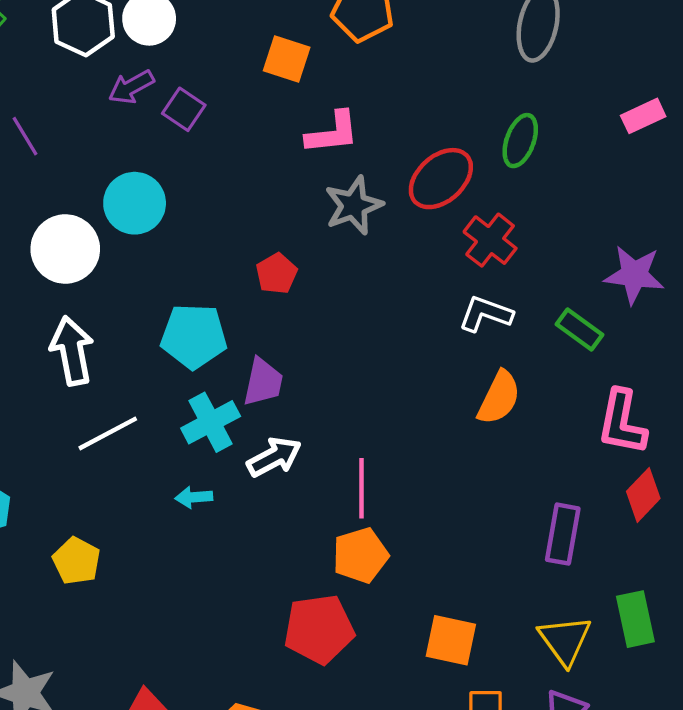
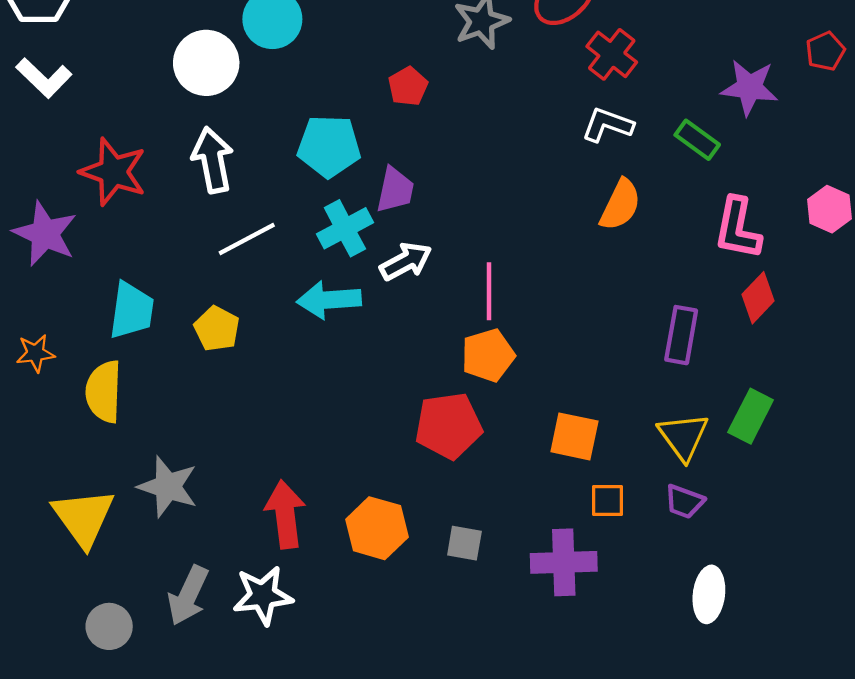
cyan arrow: (194, 497) -> (329, 300), size x1.8
yellow pentagon: (76, 561) -> (217, 329), moved
green rectangle: (635, 619) -> (751, 416), turned 39

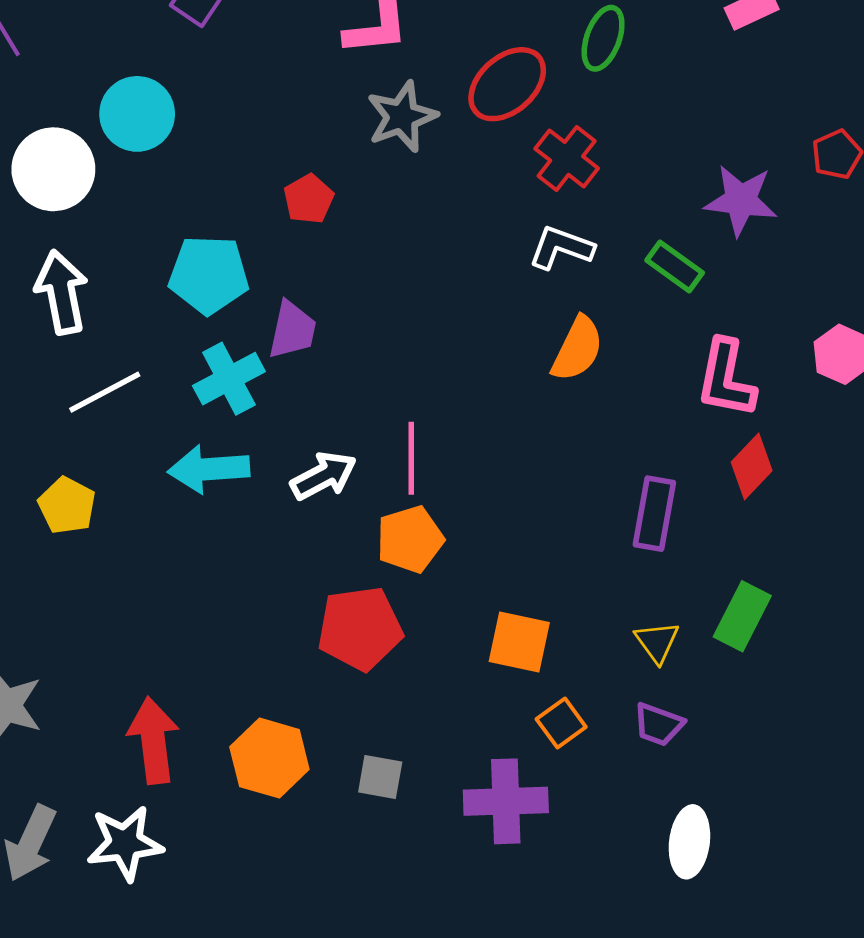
white arrow: (406, 261) -> (323, 476), moved
yellow triangle: (683, 436) -> (657, 642), size x0.7
orange square: (608, 500) -> (561, 723), turned -36

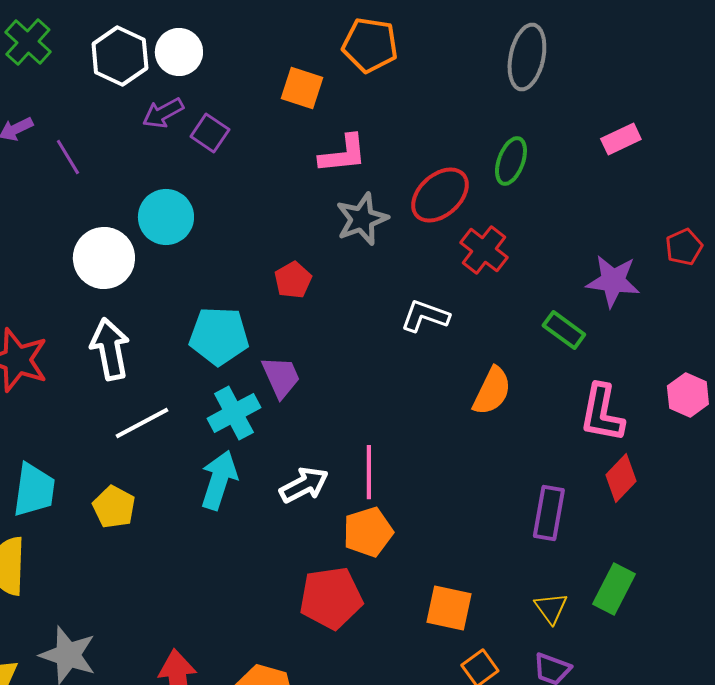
white L-shape: (561, 248) -> (425, 316), moved
purple trapezoid: (292, 330) -> (281, 377), turned -36
cyan arrow: (209, 469) -> (219, 480), turned 112

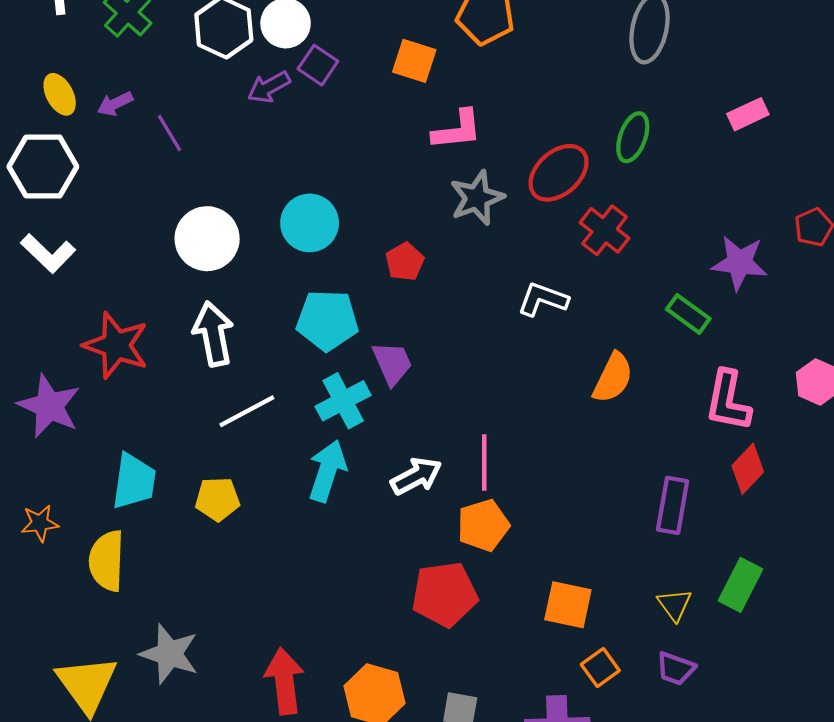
purple square: (210, 133) -> (318, 65), moved
cyan circle: (166, 217) -> (310, 223), moved
yellow pentagon: (114, 507) -> (218, 499), turned -30

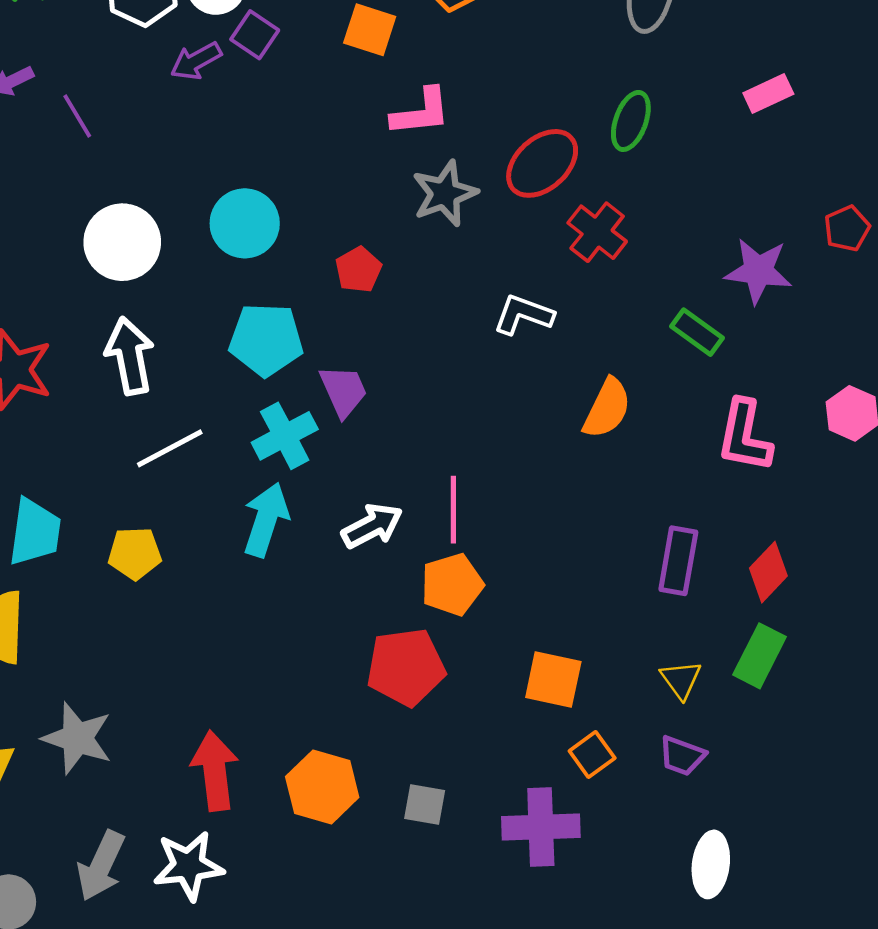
red diamond: (748, 469) -> (768, 572), moved

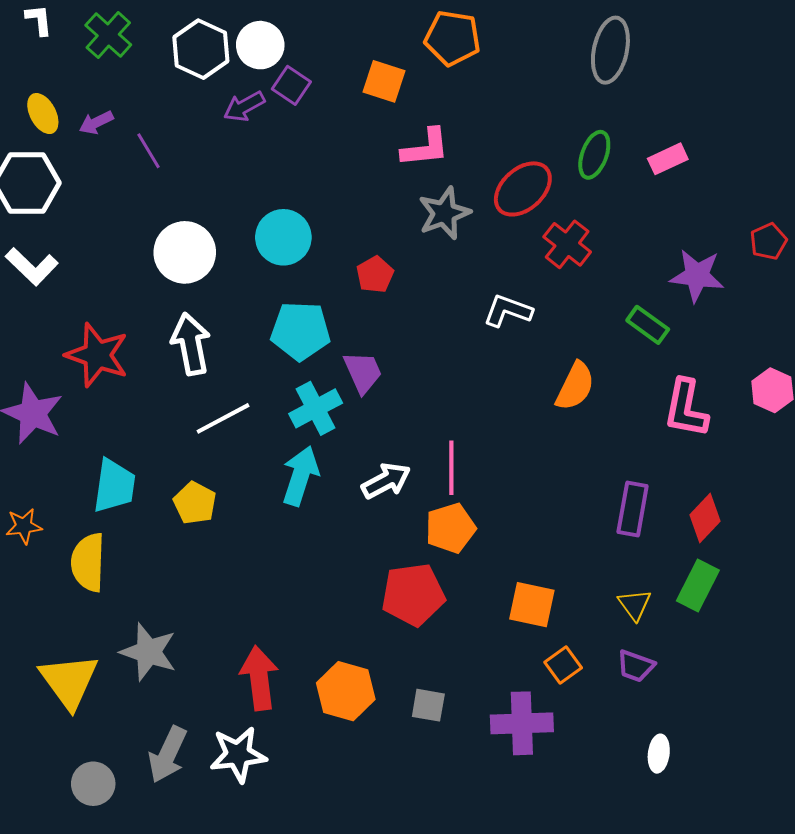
pink rectangle: (768, 93) -> (668, 159), moved
yellow pentagon: (135, 553) -> (195, 503), turned 30
white ellipse: (711, 864) -> (659, 754), size x0.7

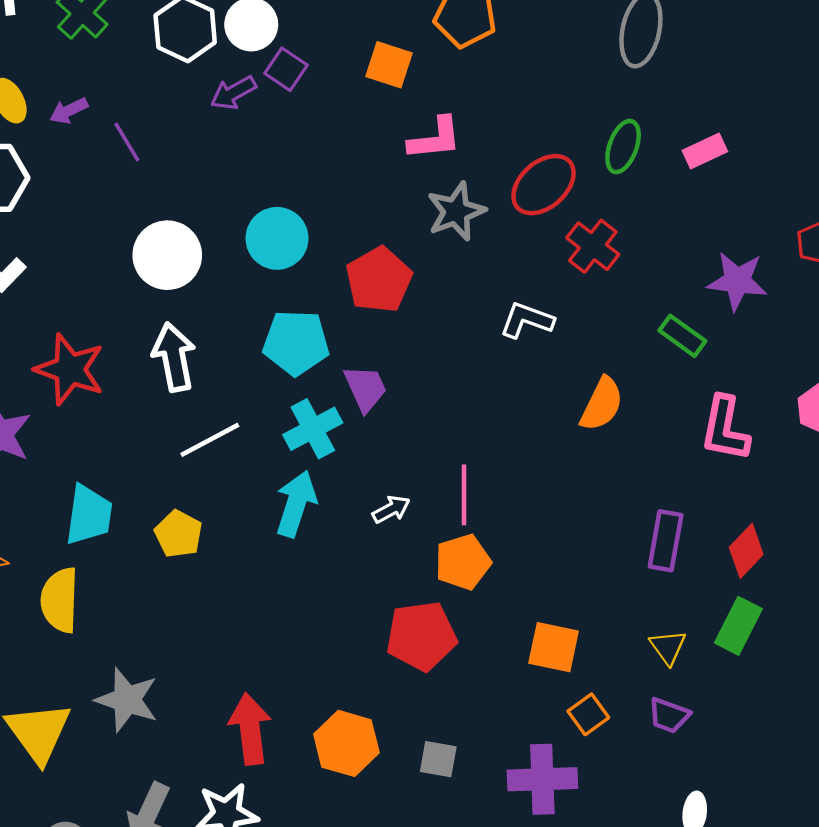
red pentagon: (375, 275) -> (379, 280), size x1.6
white arrow: (386, 481) -> (391, 509), size x0.7

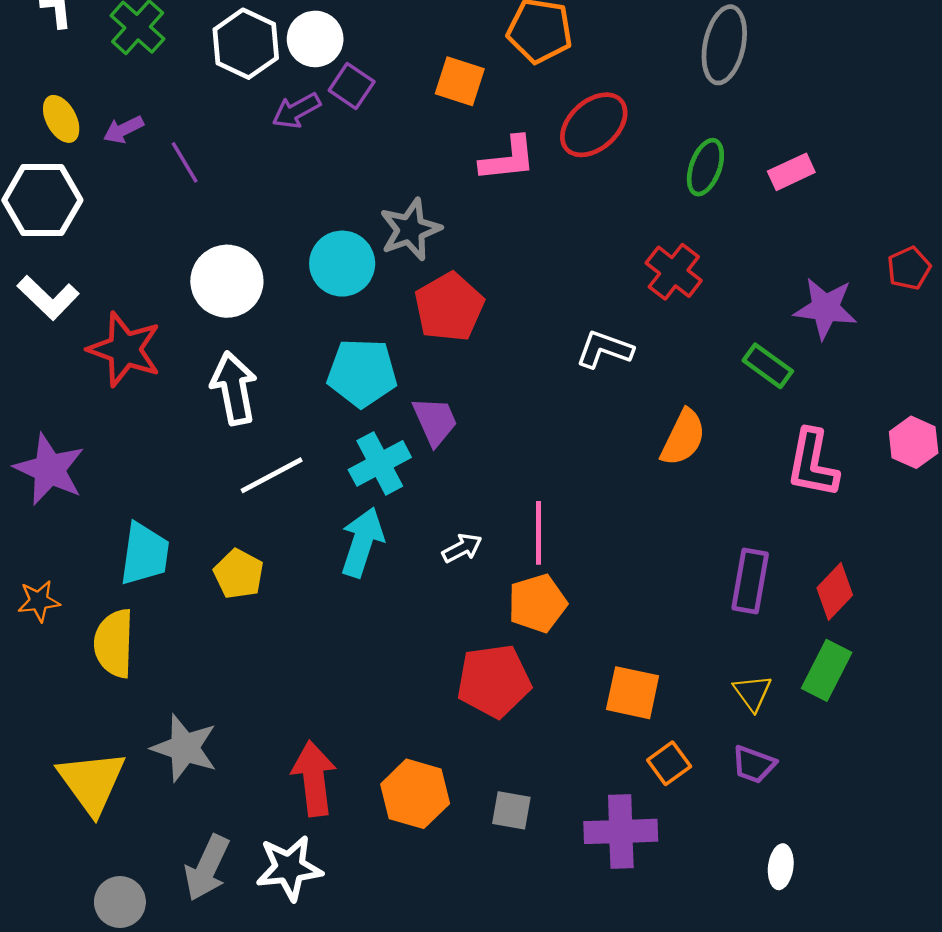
red ellipse: (544, 185) -> (594, 125), moved
gray star: (456, 211) -> (410, 229), moved
red star: (70, 369) -> (125, 349), moved

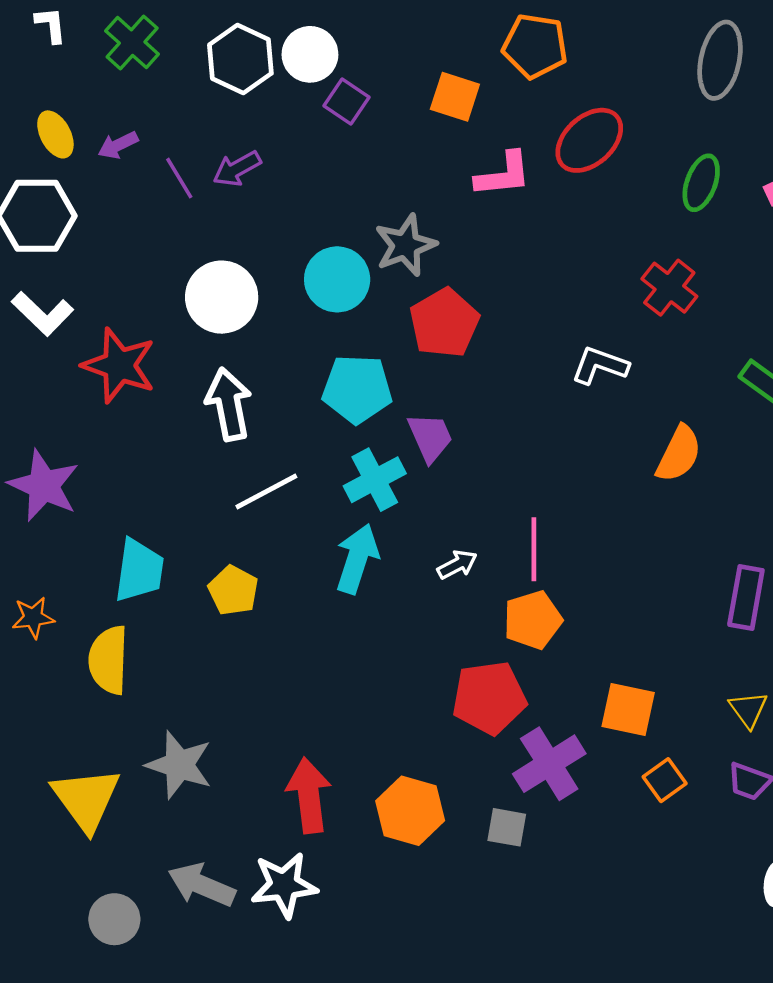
purple arrow: (296, 111) -> (237, 169), moved
purple cross: (621, 831) -> (549, 764), moved, turned -30
gray arrow: (207, 868) -> (202, 885), turned 88

